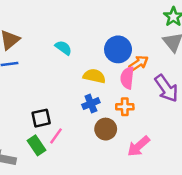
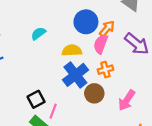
cyan semicircle: (63, 48) -> (38, 33), turned -56
pink semicircle: (127, 78) -> (101, 44), turned 30
blue cross: (91, 104) -> (75, 75), size x1.6

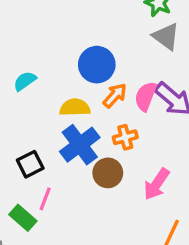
orange arrow: (107, 29) -> (115, 95), moved
pink semicircle: (101, 44) -> (146, 96), moved
black square: (36, 99) -> (30, 164), moved

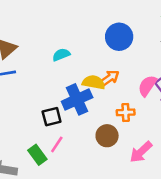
blue circle: (97, 65) -> (119, 37), moved
orange arrow: (115, 95) -> (110, 78), moved
blue cross: (80, 145) -> (77, 99), moved

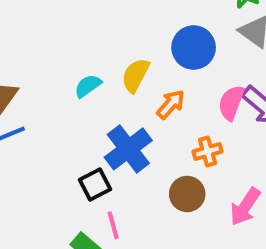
blue circle: (119, 37) -> (194, 48), moved
yellow semicircle: (94, 82) -> (135, 75), moved, turned -60
pink line: (57, 144) -> (113, 225), turned -36

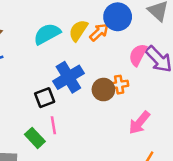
cyan semicircle: (88, 86) -> (47, 34), size x1.5
orange arrow: (171, 104) -> (99, 32), moved
brown circle: (187, 194) -> (103, 90), moved

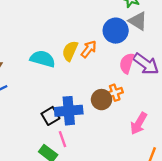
blue circle: (118, 17) -> (116, 31), moved
cyan semicircle: (47, 34) -> (43, 59), turned 55
blue cross: (68, 77) -> (69, 111), moved, turned 36

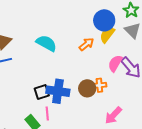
blue circle: (116, 31) -> (104, 20), moved
yellow semicircle: (70, 51) -> (107, 35), moved

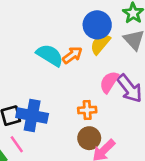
cyan semicircle: (46, 43) -> (50, 55), moved
brown circle: (87, 88) -> (89, 138), moved
pink line: (47, 114) -> (17, 144), turned -32

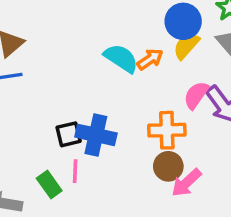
orange cross: (87, 110) -> (167, 130), size x1.5
pink line: (17, 144) -> (75, 171), turned 36

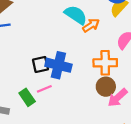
orange arrow: (150, 59) -> (91, 25), moved
pink line: (75, 171) -> (44, 89), turned 64

